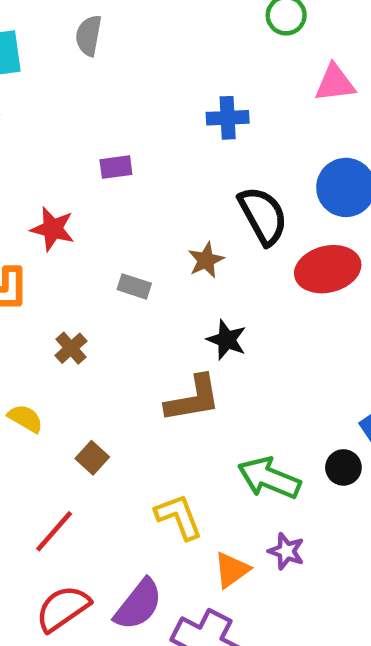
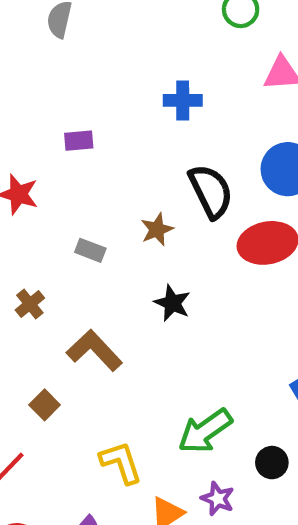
brown L-shape: (193, 399) -> (94, 350), moved, turned -126
black circle: (343, 467) -> (272, 463), moved
green arrow: (269, 478) -> (205, 431), turned -60

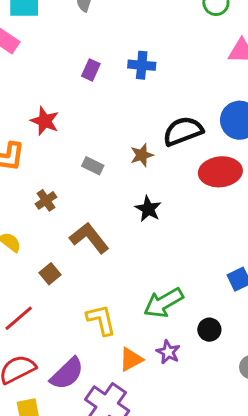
blue cross: (183, 100) -> (142, 65), moved
purple rectangle: (79, 141) -> (91, 70), moved, turned -66
black semicircle: (211, 191) -> (183, 131), turned -90

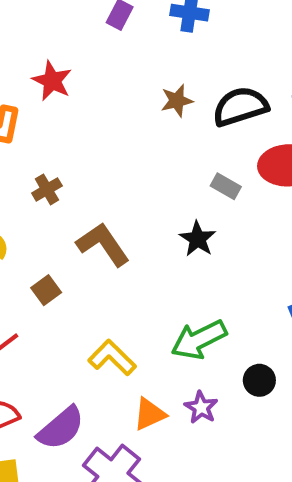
brown star: (142, 155) -> (177, 101), moved
gray rectangle: (93, 166) -> (226, 186), moved
black star: (148, 209) -> (198, 239), moved
yellow L-shape: (101, 320) -> (112, 358), turned -36

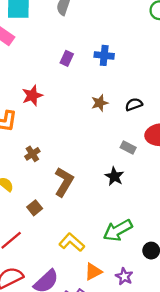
red star: (52, 81) -> (32, 96), turned 30
black semicircle: (240, 107) -> (134, 104), size x0.6
brown L-shape: (103, 244) -> (64, 182), turned 68
purple star: (201, 407) -> (124, 276), moved

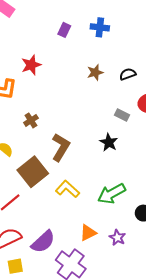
brown square: (35, 208) -> (33, 172), size x2.0
yellow L-shape: (72, 242) -> (68, 189), moved

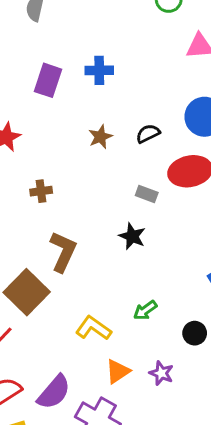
purple rectangle: (64, 30) -> (48, 80), size x1.5
brown cross: (31, 120) -> (41, 191), moved, turned 32
yellow L-shape: (68, 189) -> (93, 328), moved
green arrow: (112, 194) -> (145, 310), size x0.6

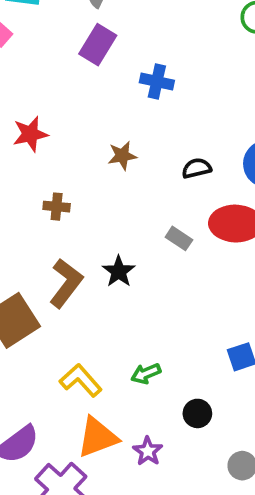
purple rectangle: (48, 80) -> (98, 45), moved
brown star: (100, 137) -> (122, 156), moved
black star: (132, 236) -> (119, 271), moved
orange triangle: (118, 371) -> (97, 437), size x1.4

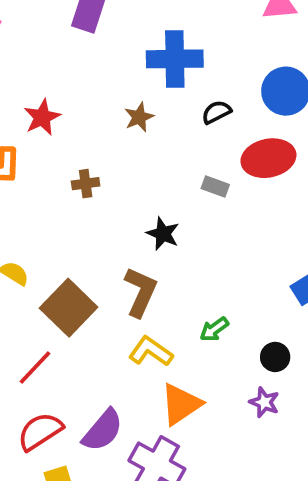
blue cross: (157, 82) -> (175, 59), moved, size x1.6
brown L-shape: (66, 283) -> (141, 292), moved
purple star: (148, 451) -> (264, 402), moved

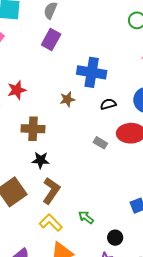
brown cross: (86, 184) -> (33, 129), size x1.6
black star: (163, 234) -> (41, 160), moved, turned -30
green arrow: (214, 329) -> (86, 217), turned 63

